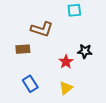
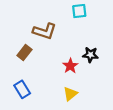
brown rectangle: (23, 49) -> (24, 52), turned -48
blue rectangle: (30, 84) -> (22, 89), moved

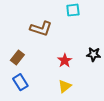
brown rectangle: (24, 52) -> (17, 57), moved
black star: (90, 55) -> (94, 54), moved

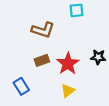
brown rectangle: (17, 57) -> (42, 60), moved, turned 32
red star: (65, 61) -> (68, 64), size x1.5

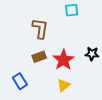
brown L-shape: (43, 30) -> (40, 28), turned -100

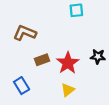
brown L-shape: (40, 28) -> (25, 33), moved, turned -75

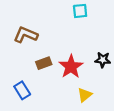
yellow triangle: (68, 90) -> (85, 95), moved

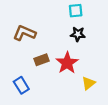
black star: (103, 60) -> (78, 34), moved
yellow triangle: (85, 95) -> (88, 83), moved

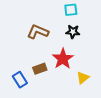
brown L-shape: (24, 33) -> (38, 32), moved
brown rectangle: (42, 60) -> (40, 69), moved

